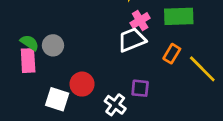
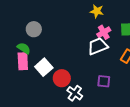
gray circle: (53, 45) -> (34, 29), moved
white square: (57, 99) -> (44, 67), moved, turned 30
white cross: (115, 105) -> (75, 93), moved

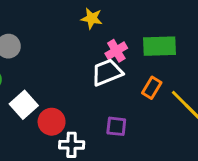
yellow star: (97, 11) -> (92, 18), moved
white cross: (75, 93) -> (72, 145), turned -35

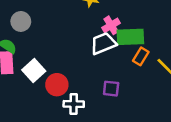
green rectangle: (159, 46) -> (130, 37), moved

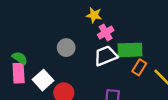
gray circle: (21, 21) -> (66, 48), moved
pink cross: (111, 25) -> (106, 33), moved

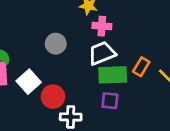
pink cross: (106, 33) -> (102, 26), turned 35
green rectangle: (130, 50) -> (113, 75), moved

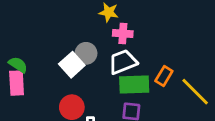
gray circle: (56, 44) -> (86, 53), moved
white square: (29, 82) -> (72, 65), moved

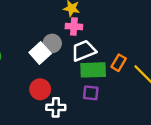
pink cross: (123, 34) -> (74, 26), moved

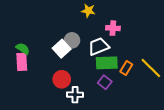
pink cross: (74, 26) -> (113, 28), moved
orange rectangle: (119, 63) -> (126, 68), moved
purple square: (91, 93) -> (105, 82), turned 32

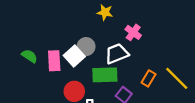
pink cross: (113, 28) -> (133, 32), turned 32
pink rectangle: (22, 62) -> (54, 61), moved
green rectangle: (107, 63) -> (105, 75), moved

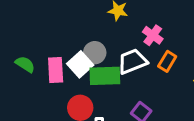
green rectangle: (105, 75) -> (105, 76), moved
orange rectangle: (149, 78) -> (167, 61), moved

